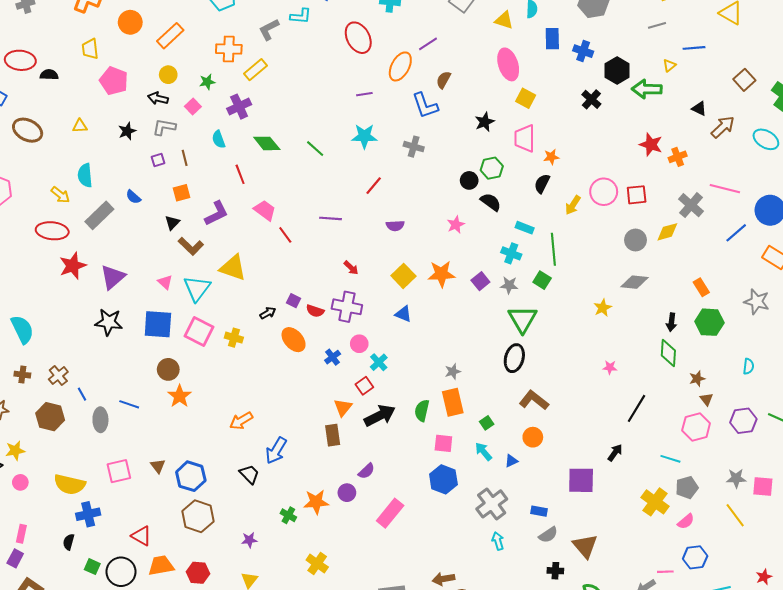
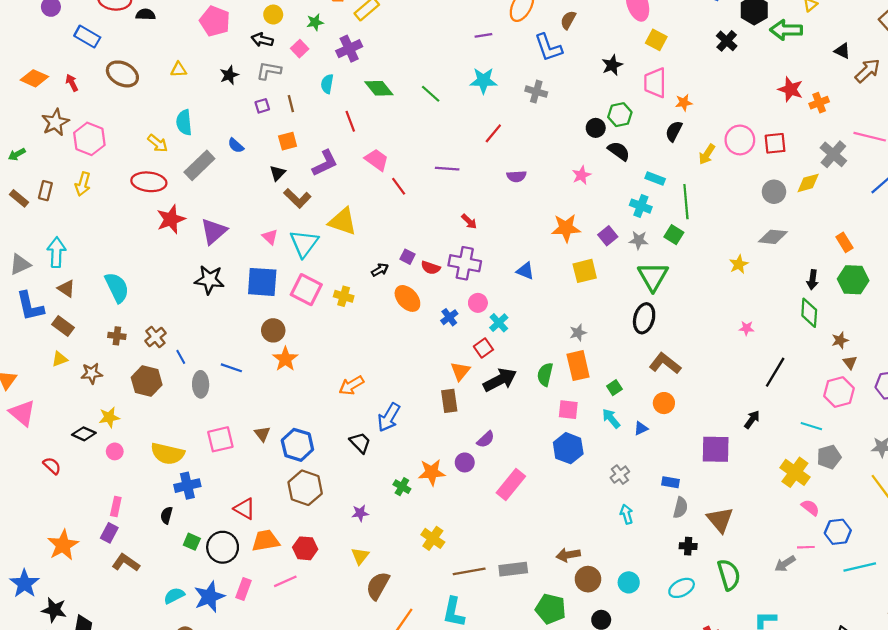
cyan semicircle: (219, 139) -> (327, 84), turned 30
yellow square: (403, 276) -> (585, 271), moved, turned 30
gray cross: (492, 504) -> (620, 475), size x0.6
pink semicircle: (686, 521) -> (810, 508), moved, turned -102
gray semicircle: (548, 535) -> (680, 508), turned -42

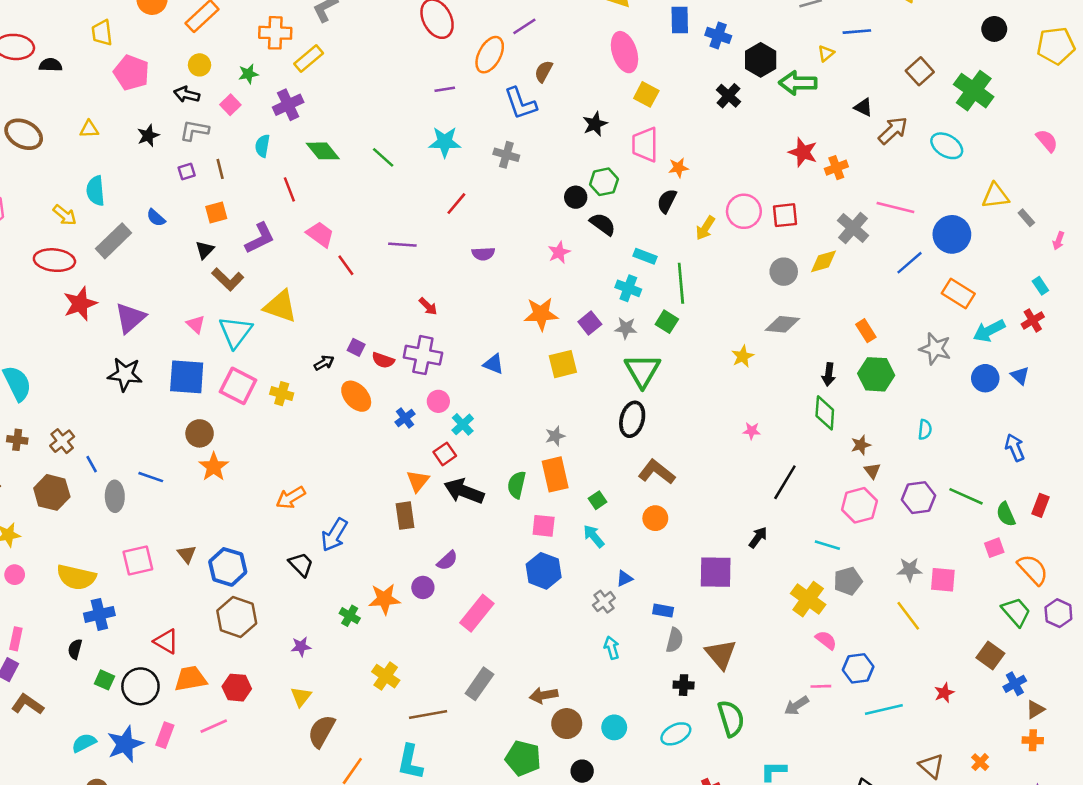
black arrow: (500, 380) -> (464, 491), turned -132
blue triangle: (641, 428) -> (624, 578), moved
gray rectangle: (513, 569) -> (479, 684), moved, turned -48

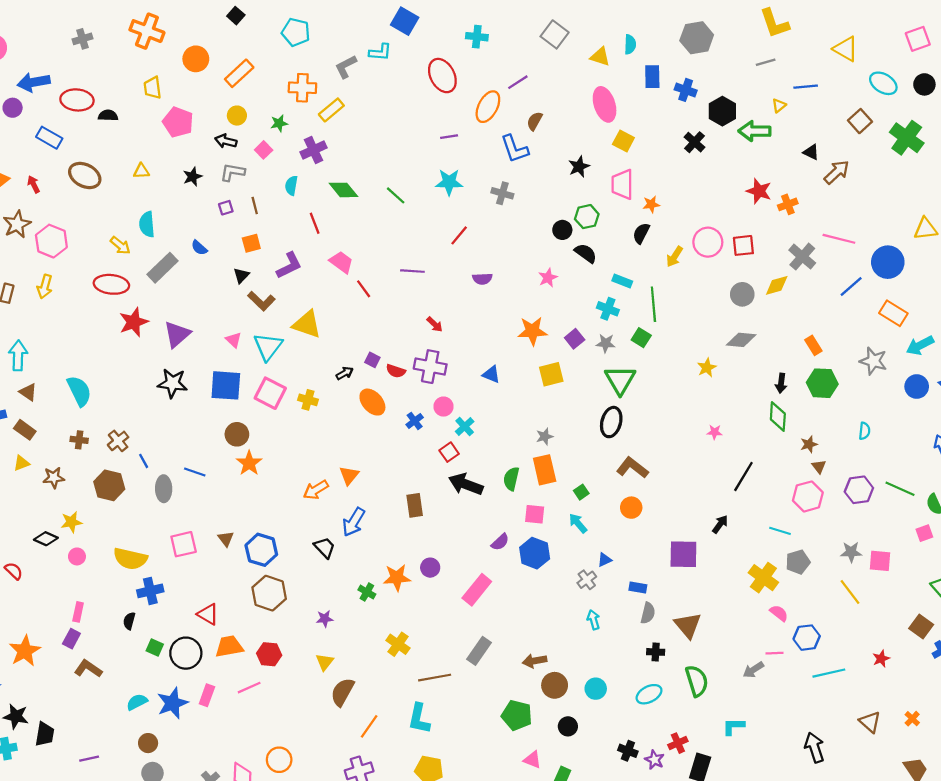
cyan ellipse: (947, 146) -> (883, 83), moved
orange triangle: (418, 481) -> (349, 475), moved
purple semicircle: (447, 561) -> (500, 542), moved

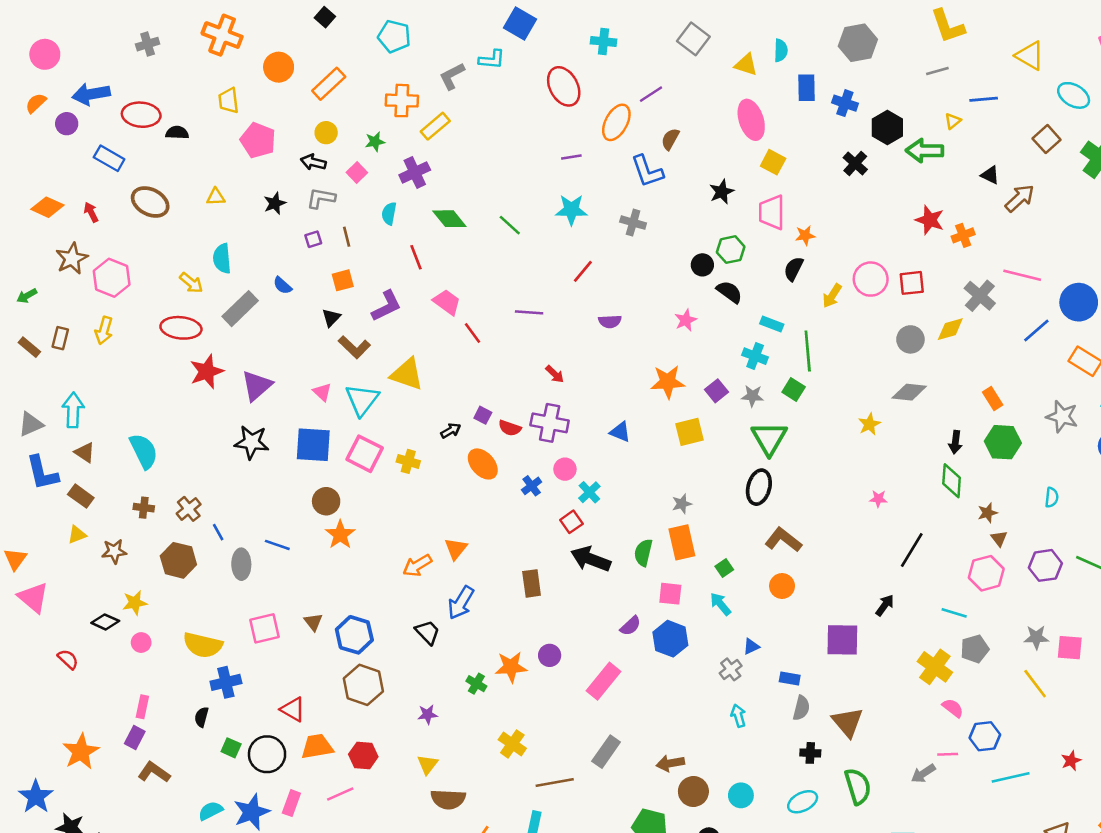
brown semicircle: (342, 692) -> (448, 799), turned -116

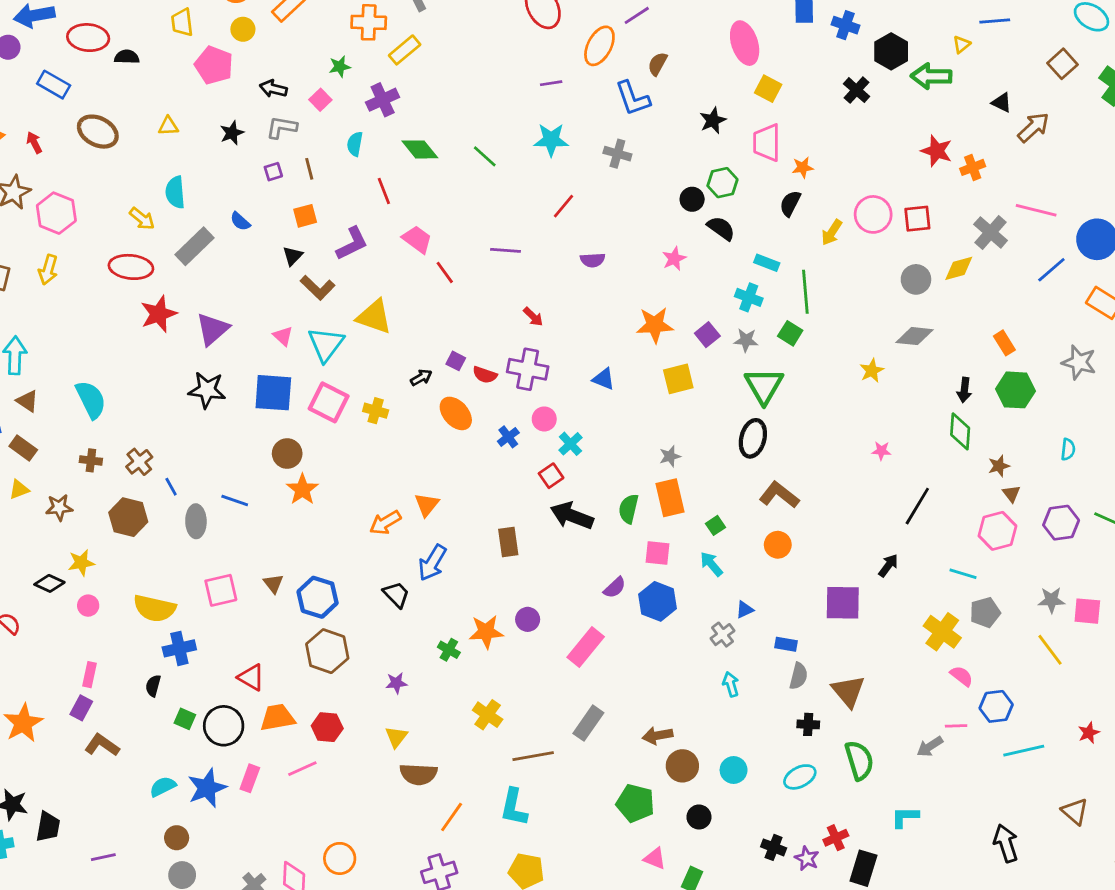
yellow circle: (326, 133) -> (243, 29), moved

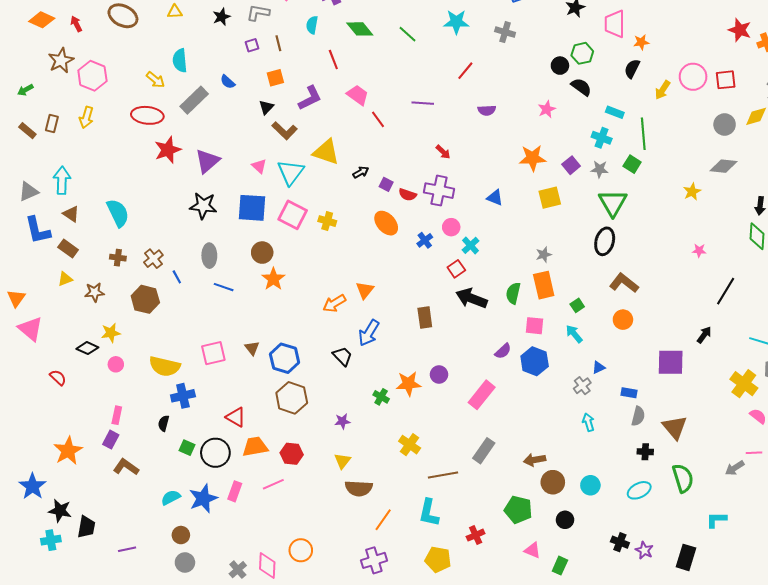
black arrow: (421, 378) -> (361, 172), moved
gray ellipse: (196, 521) -> (209, 256), moved
red cross: (836, 838) -> (476, 535), moved

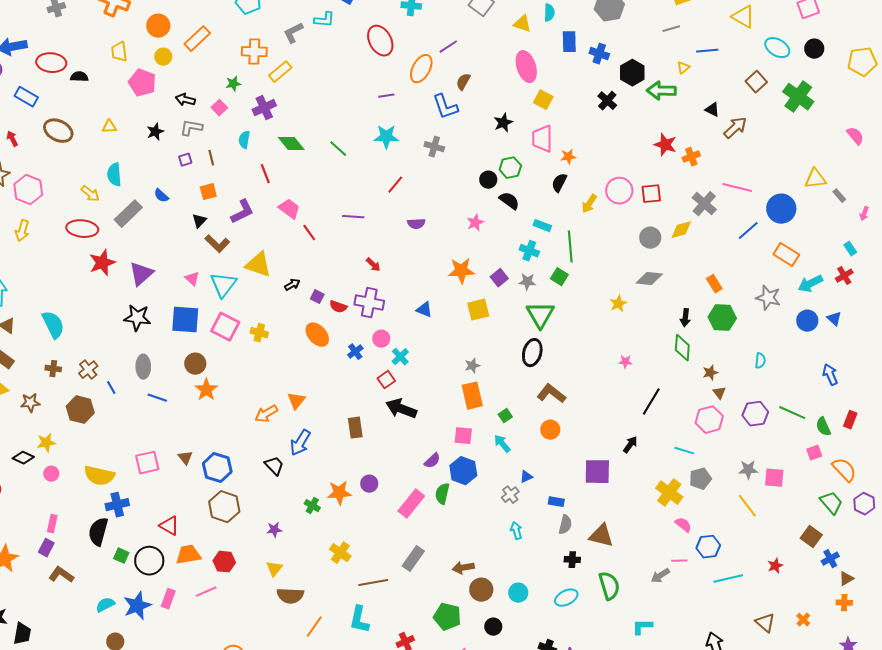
green semicircle: (513, 293) -> (442, 494), moved
black semicircle: (164, 423) -> (98, 532), size x1.8
brown triangle: (675, 427) -> (601, 536), turned -36

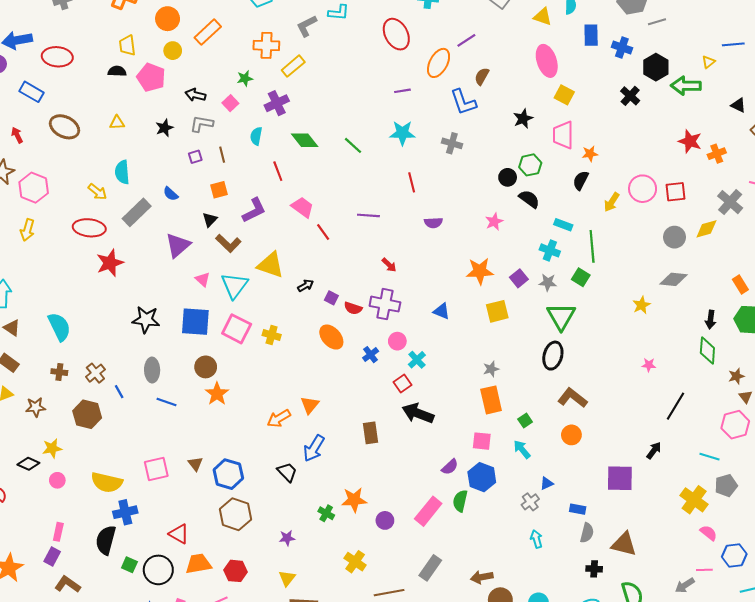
gray line: (671, 29) -> (657, 22), moved
black semicircle: (79, 77) -> (117, 71), moved
red line: (395, 185) -> (412, 182), turned -54
purple triangle: (141, 274) -> (178, 245), moved
purple circle: (369, 484) -> (385, 520), moved

